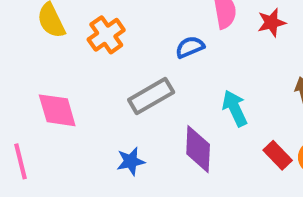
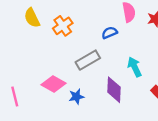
pink diamond: (57, 110) -> (54, 84), moved, turned -45

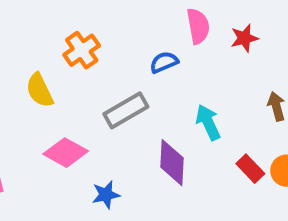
yellow semicircle: (32, 18) -> (40, 90), moved
blue star: (76, 97) -> (106, 195), moved

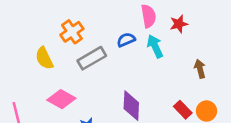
gray rectangle: (126, 110) -> (92, 58), moved
cyan arrow: (208, 122) -> (155, 46), moved

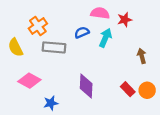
pink semicircle: (148, 16) -> (100, 13), turned -72
cyan arrow: (155, 46) -> (105, 38), turned 48
gray rectangle: (92, 58) -> (54, 47), turned 35

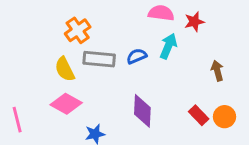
blue semicircle: (82, 32) -> (137, 56), moved
yellow semicircle: (15, 47) -> (65, 69), moved

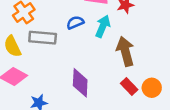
blue semicircle: (137, 56) -> (75, 23), moved
brown arrow: (217, 71) -> (125, 51), moved, size x1.6

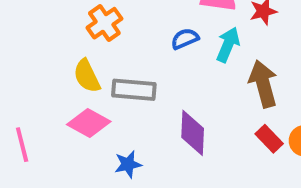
gray rectangle: (43, 38) -> (134, 90), moved

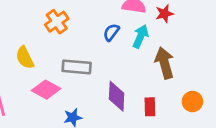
blue semicircle: (185, 39) -> (111, 32), turned -30
yellow semicircle: (87, 76) -> (25, 58), moved
red rectangle: (269, 139) -> (150, 107), moved, turned 42

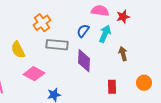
brown arrow: (164, 63) -> (123, 54), size x0.6
gray rectangle: (77, 67) -> (57, 45), moved
purple diamond: (117, 96) -> (84, 61), moved

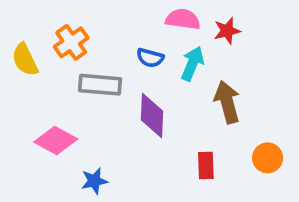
blue semicircle: (83, 31) -> (150, 58), turned -112
yellow semicircle: (18, 50) -> (25, 60), moved
brown arrow: (123, 54) -> (227, 102), size x1.5

